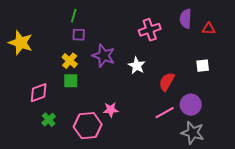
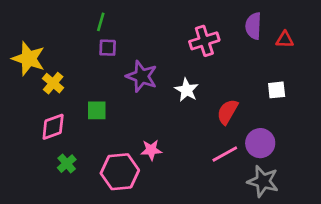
yellow cross: (70, 61) -> (53, 83), moved

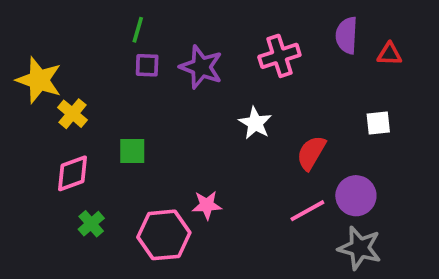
purple star: (142, 76) -> (201, 67), moved

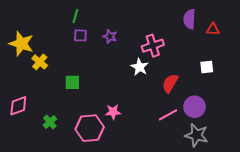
pink cross: (279, 56) -> (153, 46), moved
purple star: (201, 67) -> (110, 36), size x0.6
pink diamond: (72, 173) -> (18, 106), moved

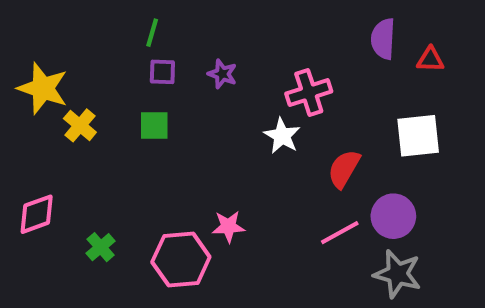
white square: (207, 67) -> (418, 136), size x1.6
green square: (72, 82) -> (154, 125), moved

